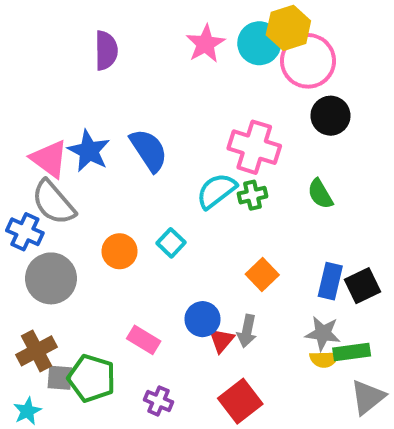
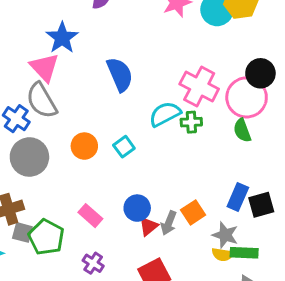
pink circle: (308, 61) -> (247, 97), moved
blue star: (89, 151) -> (62, 38), moved
orange square: (262, 274) -> (193, 212), moved

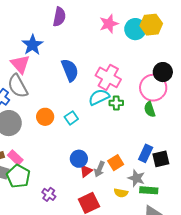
pink cross: (199, 87) -> (108, 77), moved
pink rectangle: (90, 216) -> (15, 158), moved
yellow semicircle: (223, 255) -> (121, 193), moved

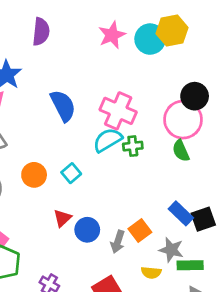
blue rectangle: (146, 153) -> (181, 213), turned -66
red triangle: (86, 171) -> (62, 218), moved

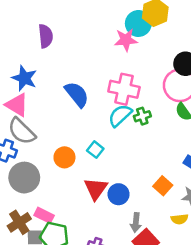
pink star: (112, 35) -> (126, 40), moved, turned 30
red triangle: (62, 218) -> (96, 189), size x1.5
gray arrow: (118, 242) -> (136, 223), moved

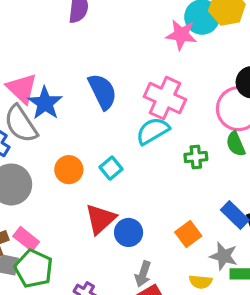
blue star: (24, 78) -> (45, 103), moved
green cross: (142, 116) -> (196, 157), moved

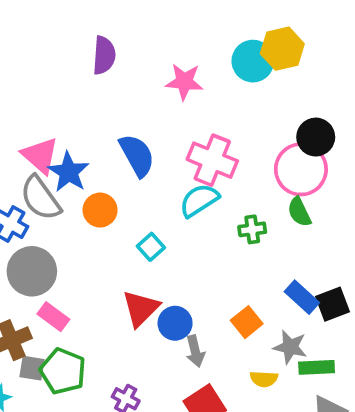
pink star: (181, 35) -> (184, 82), moved
orange circle: (69, 170) -> (100, 210), moved
pink rectangle: (26, 239) -> (53, 317), moved
gray arrow: (143, 274) -> (195, 351), moved, turned -30

